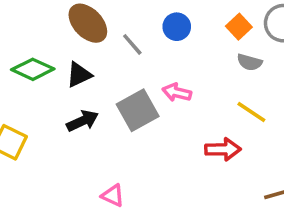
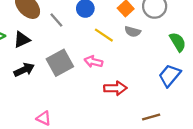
pink arrow: (177, 92) -> (93, 62), moved
yellow line: (251, 112) -> (104, 35), moved

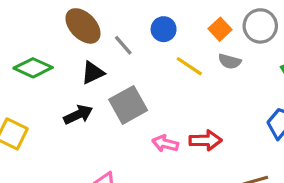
black triangle: (22, 40) -> (93, 73), moved
pink arrow: (93, 62) -> (165, 144), moved

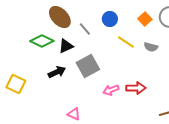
gray semicircle: (230, 61) -> (151, 47), moved
green diamond: (33, 68) -> (42, 41), moved
pink arrow: (165, 144) -> (111, 90), turned -35

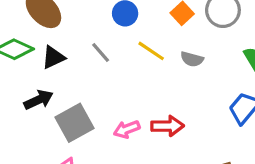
gray line: (85, 29) -> (101, 53), moved
gray square: (88, 66) -> (74, 123), moved

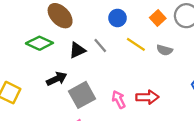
black triangle: (53, 57) -> (77, 50), moved
pink arrow: (127, 129) -> (119, 99), turned 84

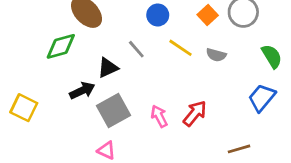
green diamond: (39, 43) -> (61, 46), turned -40
black triangle: (77, 50) -> (108, 68), moved
red arrow: (147, 97) -> (195, 113), turned -50

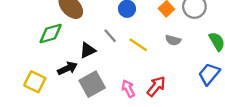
yellow line: (181, 48) -> (138, 45), moved
yellow square: (24, 108) -> (35, 82), moved

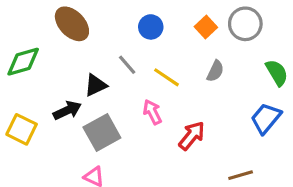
green diamond: (51, 34) -> (23, 62), moved
gray semicircle: (173, 40) -> (215, 71), turned -80
pink arrow: (128, 89) -> (152, 112), moved

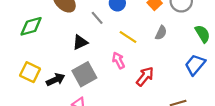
gray line: (127, 65) -> (97, 18), moved
black arrow: (67, 110) -> (56, 80), moved

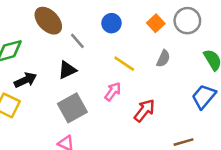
gray line: (97, 18) -> (77, 41), moved
pink arrow: (118, 60) -> (113, 91), turned 63
black arrow: (56, 80) -> (26, 80), moved

